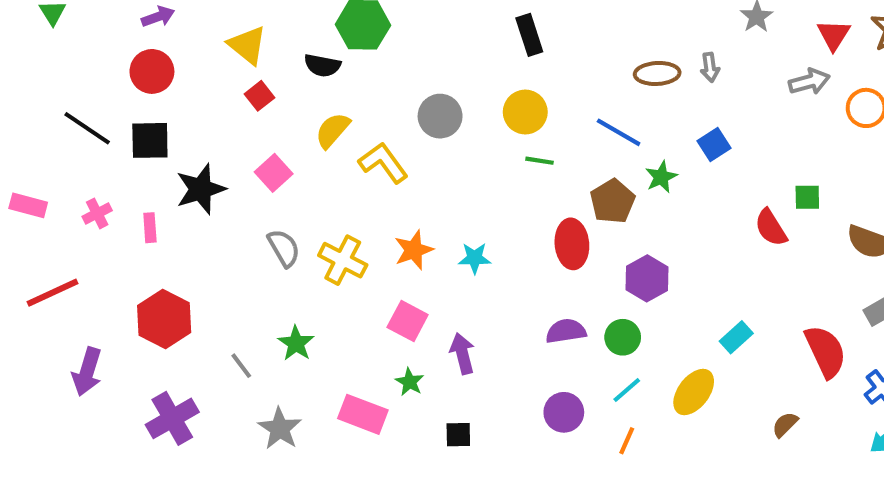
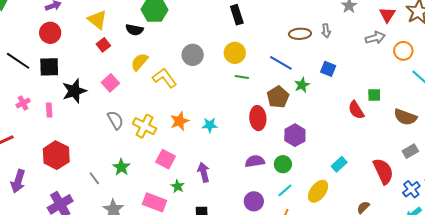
blue square: (714, 144) -> (328, 69), turned -35
pink square: (408, 321) -> (166, 159), moved

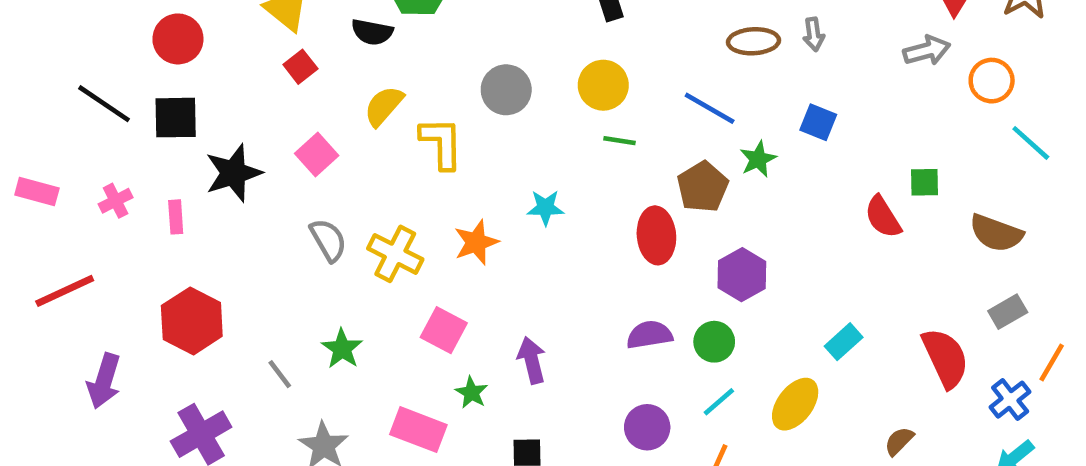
yellow L-shape: (165, 78) -> (441, 143), turned 35
cyan star: (210, 125) -> (545, 208), moved

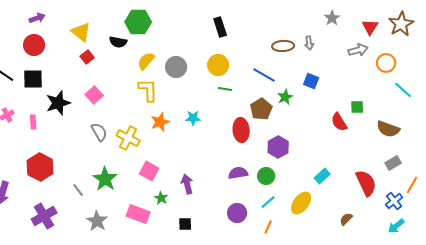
yellow semicircle: (384, 106) -> (146, 61), moved
orange star: (476, 242) -> (160, 122), moved
green star: (342, 349) -> (105, 179), size x1.4

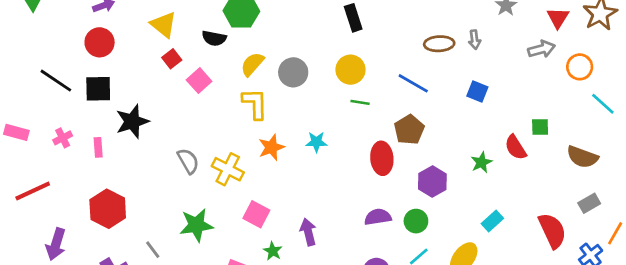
pink square: (94, 95) -> (199, 81), moved
green star: (285, 97) -> (481, 162), moved
green star: (105, 179) -> (196, 225), turned 30
gray line: (78, 190) -> (153, 250), moved

